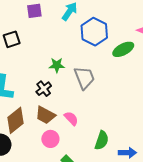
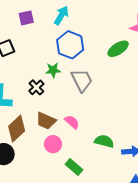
blue hexagon: (94, 32) -> (70, 45), moved
black cross: (44, 89) -> (36, 87), moved
green semicircle: (102, 140) -> (104, 141), turned -90

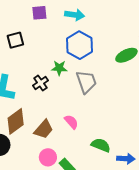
cyan arrow: (61, 15) -> (75, 15), turned 60
brown trapezoid: (46, 121) -> (44, 129), moved, turned -80
pink circle: (53, 144) -> (48, 157), moved

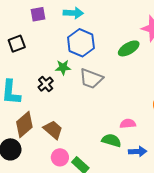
gray trapezoid: (86, 82) -> (91, 79), turned 135
pink semicircle: (71, 122) -> (128, 124), moved, turned -49
brown trapezoid: (44, 129) -> (53, 130), turned -85

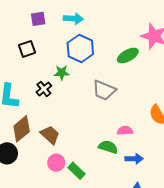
black square: (17, 44) -> (27, 49), moved
gray trapezoid: (91, 79) -> (104, 90), moved

